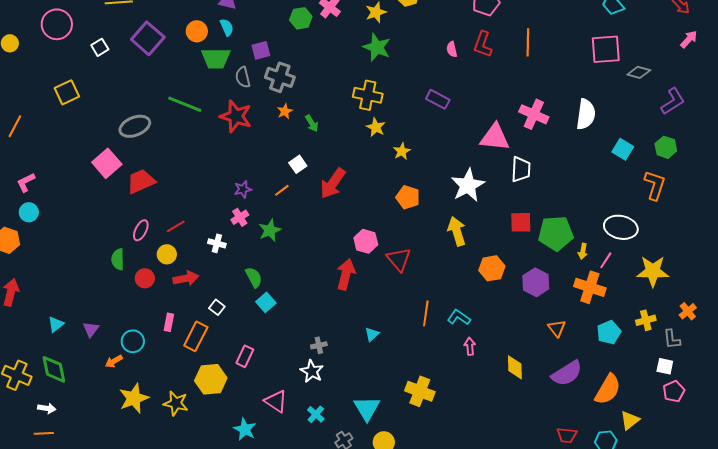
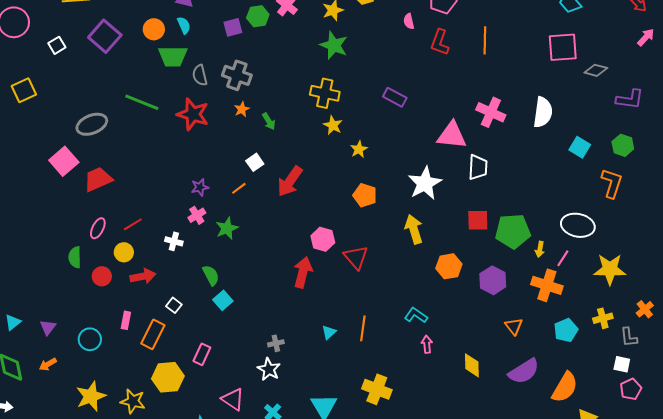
pink semicircle: (452, 49) -> (409, 21), moved
purple square: (261, 50) -> (233, 27), moved
purple L-shape: (673, 101) -> (630, 99), turned 40
orange line: (426, 313) -> (363, 328), moved
orange arrow: (114, 361) -> (48, 364), moved

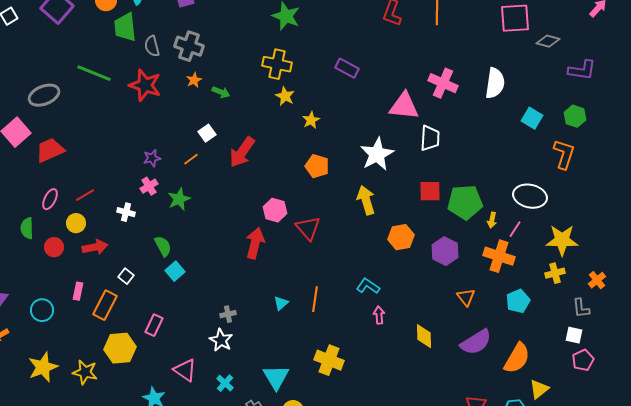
green trapezoid: (173, 56) -> (125, 27), turned 84
green arrow: (269, 121) -> (221, 92), turned -36
yellow cross: (603, 318) -> (555, 273), moved

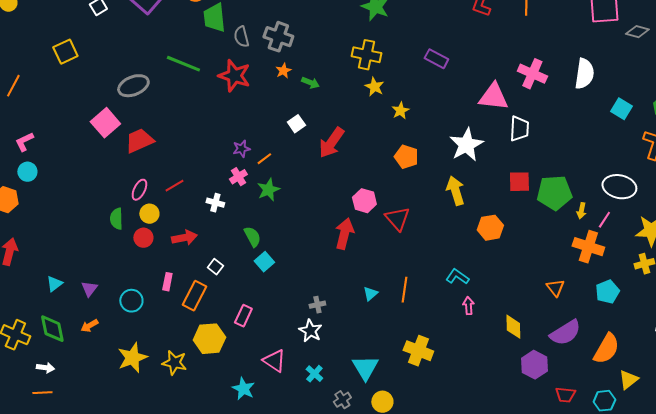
orange line: (191, 159) -> (264, 159), moved
yellow circle: (76, 223) -> (149, 214), moved
purple hexagon: (445, 251) -> (534, 365), moved

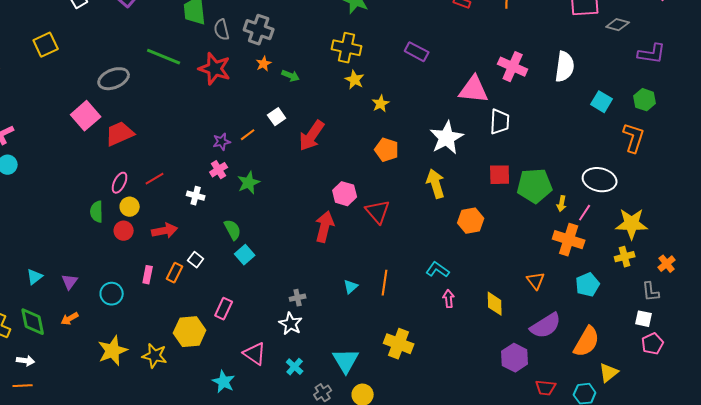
orange line: (264, 159) -> (248, 135), moved
orange rectangle: (194, 296) -> (175, 273), moved, size x0.7
yellow diamond: (513, 327) -> (495, 304), moved

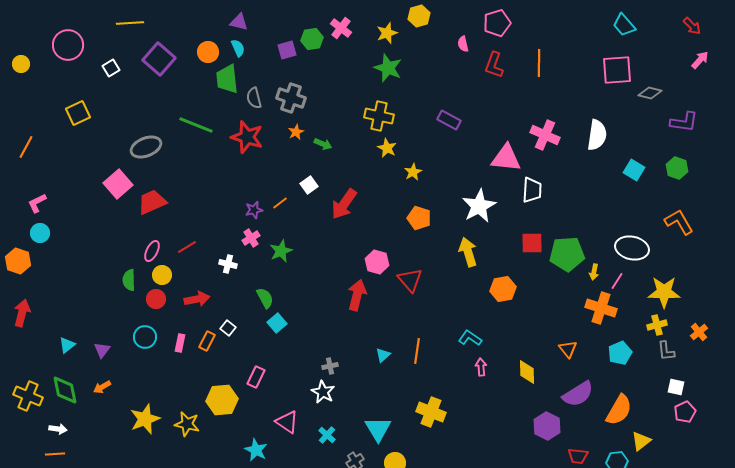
orange L-shape: (634, 138) -> (679, 222), moved, turned -48
gray L-shape: (651, 292) -> (666, 351), moved
cyan circle: (112, 294) -> (145, 337), moved

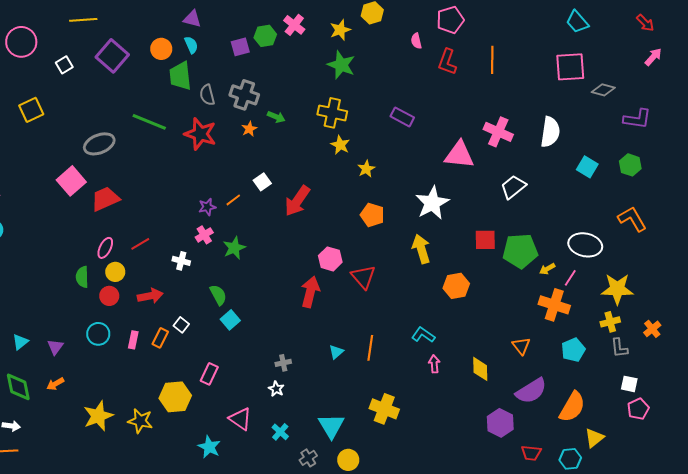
green arrow: (323, 144) -> (276, 117), moved
white trapezoid: (532, 190) -> (513, 187), moved, turned -132
yellow arrow: (594, 272) -> (547, 269), turned 49
white star: (323, 392) -> (276, 389), size x0.7

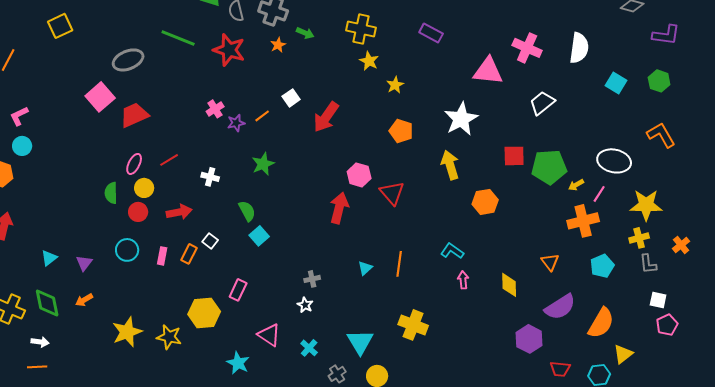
pink cross: (204, 235) -> (215, 109), moved
orange cross: (554, 305) -> (583, 221), turned -32

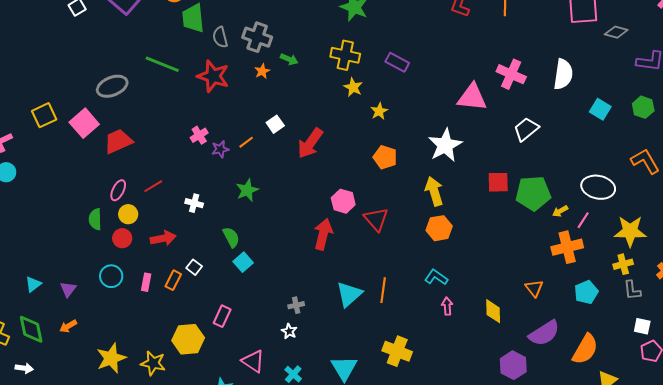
yellow square: (60, 26) -> (44, 115), moved
purple rectangle: (431, 33) -> (397, 62), moved
orange hexagon: (485, 202) -> (439, 228), moved
cyan triangle: (365, 268) -> (349, 294), size x1.8

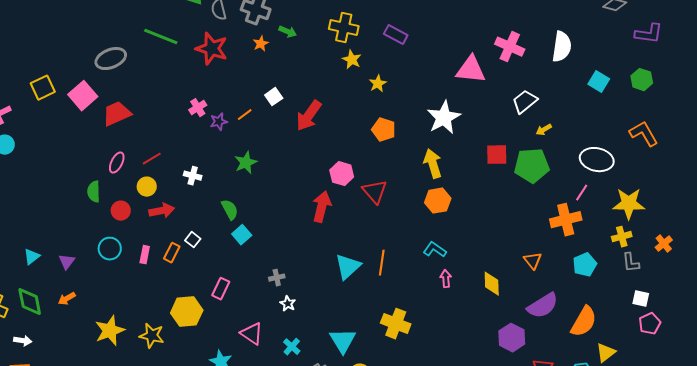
yellow arrow: (560, 211) -> (544, 130), moved
yellow circle: (128, 214) -> (147, 187), moved
gray cross: (296, 305) -> (277, 278), moved

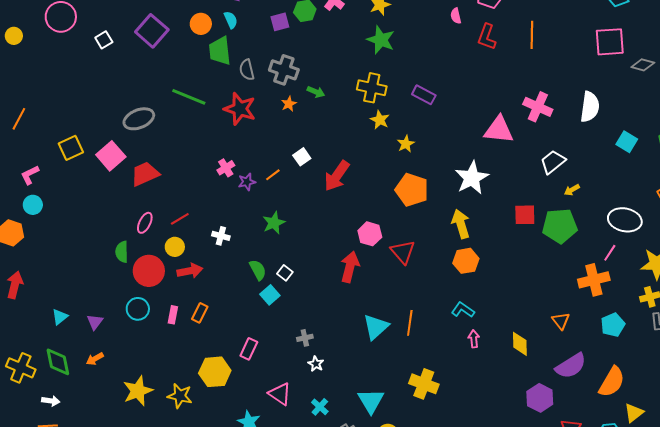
orange pentagon: (384, 130) -> (412, 190), size x1.4
red circle: (121, 211) -> (149, 271), size x1.6
white square: (193, 240) -> (285, 273), moved

